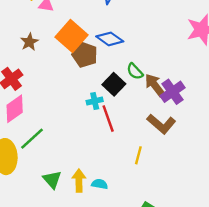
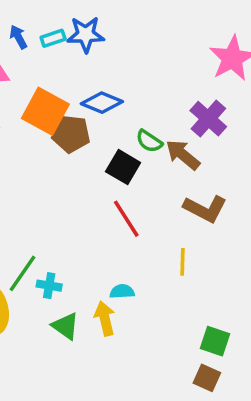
purple cross: (173, 92) -> (208, 119), moved
cyan cross: (95, 101) -> (49, 286), moved, turned 35
cyan semicircle: (100, 184) -> (122, 291), moved

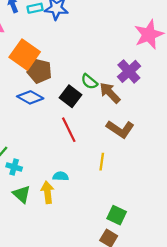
blue diamond: (102, 103) -> (30, 97), moved

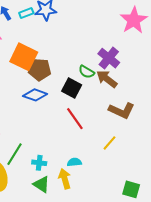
purple cross: (129, 71) -> (109, 58), moved
yellow line: (102, 162) -> (110, 143), turned 42
cyan cross: (14, 167) -> (39, 163), moved

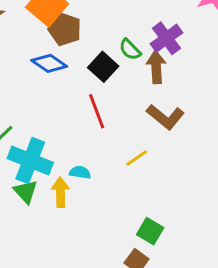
brown arrow: (107, 79) -> (156, 67), turned 35
cyan cross: (39, 163) -> (30, 161), size x2.0

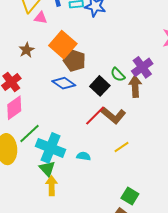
red line: (97, 111) -> (95, 116), turned 65
brown L-shape: (165, 117) -> (113, 115), moved
yellow arrow: (60, 192) -> (52, 186), moved

